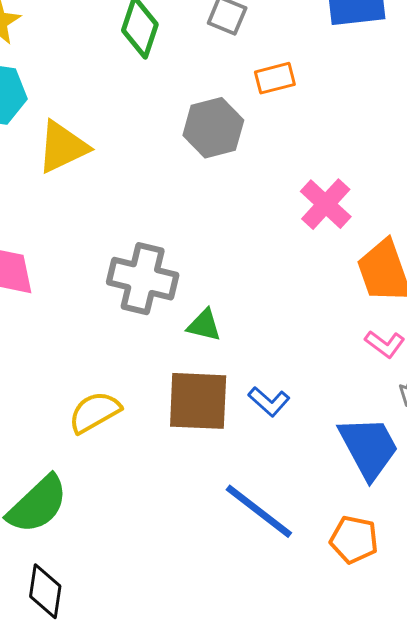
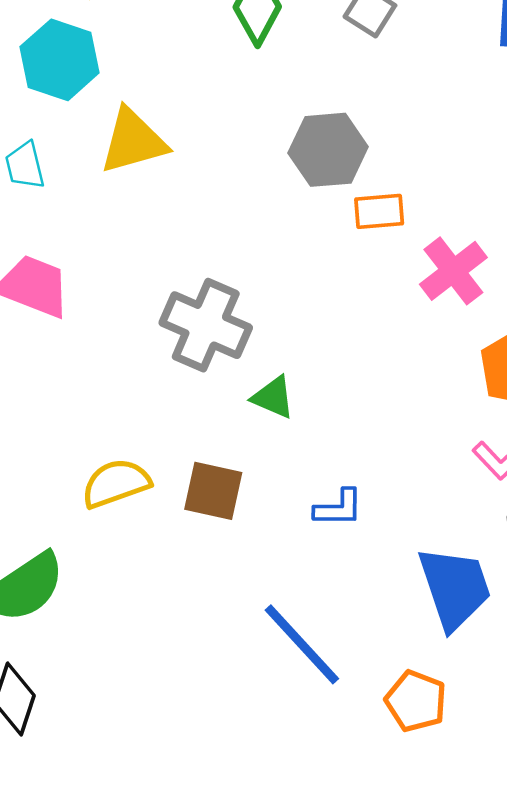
orange rectangle: (275, 78) -> (379, 211), moved
brown square: (198, 401) -> (213, 491), moved, size x0.7
blue L-shape: (269, 402) -> (339, 508), turned -51

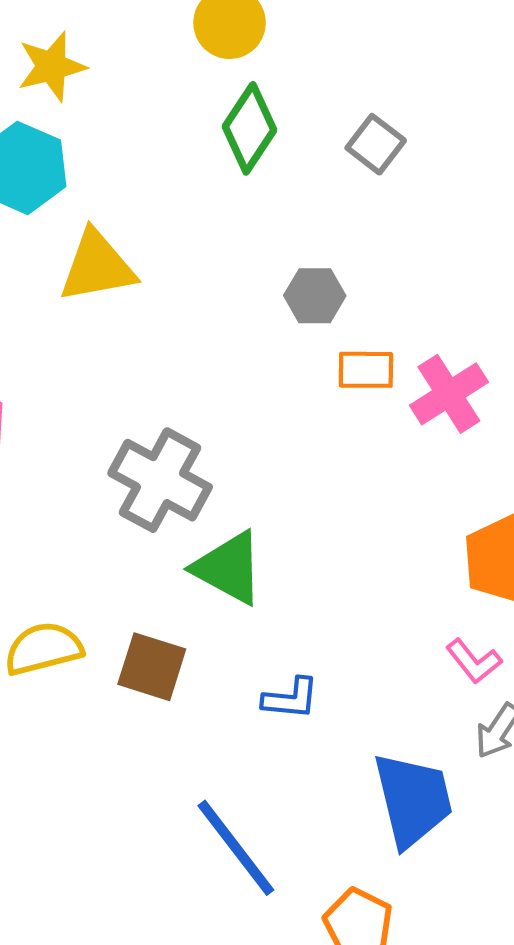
gray hexagon: (328, 150) -> (315, 296), size x0.7
pink cross: (453, 271) -> (449, 394), moved
green triangle: (273, 397) -> (229, 568), size x1.5

